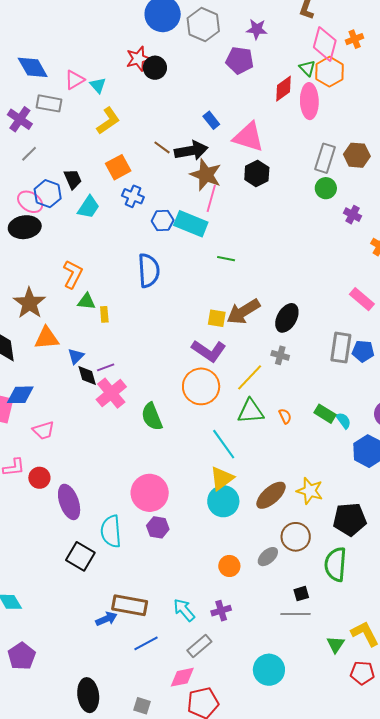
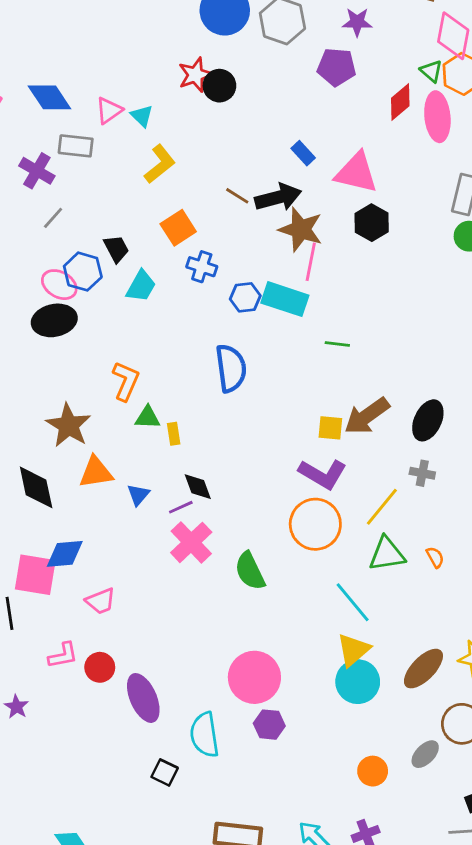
black diamond: (87, 376) -> (198, 487), moved
black square: (80, 556) -> (165, 772), size x0.7

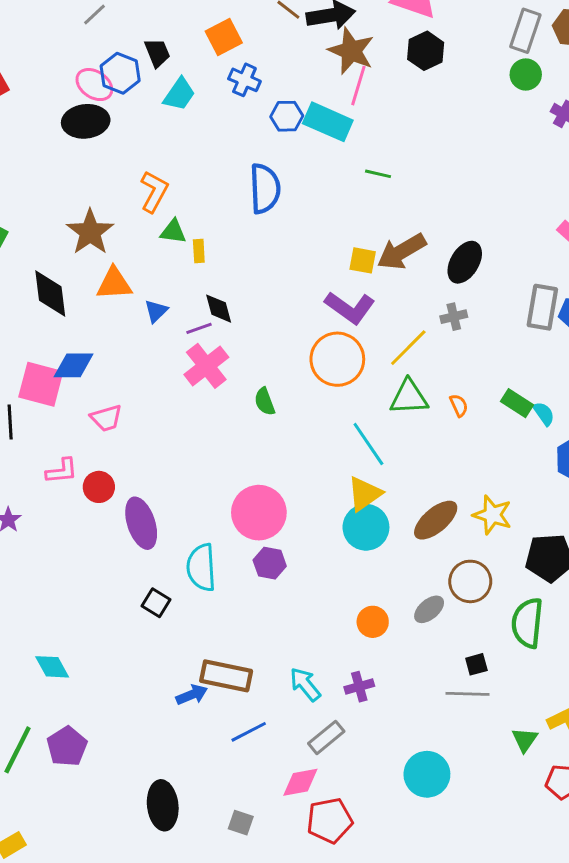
gray cross: (422, 473) -> (454, 317), turned -30
green semicircle: (250, 571) -> (265, 402), size x0.7

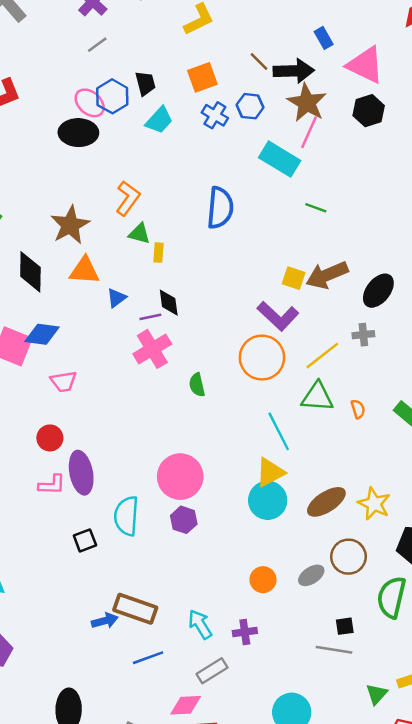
blue hexagon: (287, 116) -> (250, 106), moved
pink L-shape: (62, 471) -> (52, 485), moved
black square: (156, 603) -> (85, 540), turned 30

